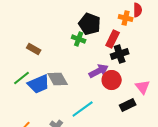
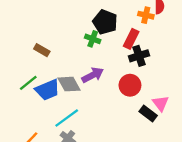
purple arrow: (99, 71) -> (93, 75), moved
pink triangle: (143, 87) -> (160, 103), moved
black rectangle: (128, 105) -> (148, 113), turned 63
cyan line: (83, 109) -> (67, 118), moved

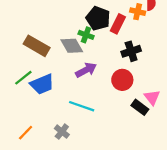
red rectangle: (131, 39) -> (118, 24), moved
brown rectangle: (42, 50) -> (37, 46), size x1.6
gray diamond: (69, 84) -> (72, 46), moved
cyan line: (67, 118) -> (82, 106), moved, turned 55

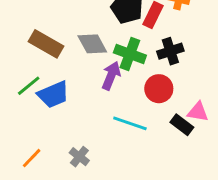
green cross: (86, 35) -> (130, 54), moved, size x1.5
purple arrow: (86, 70) -> (111, 76), turned -40
pink triangle: (152, 97) -> (198, 112), turned -42
cyan line: (82, 106) -> (130, 123), moved

